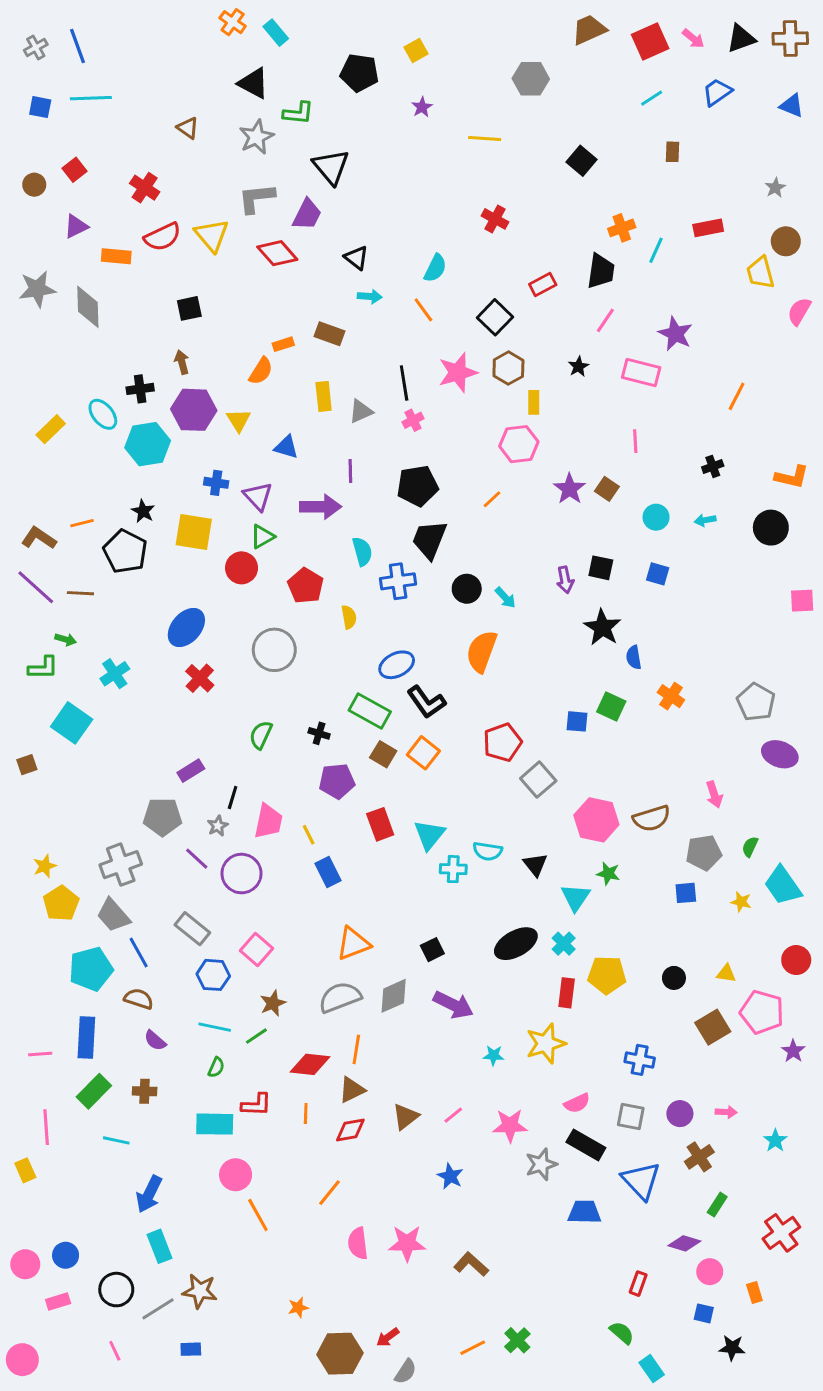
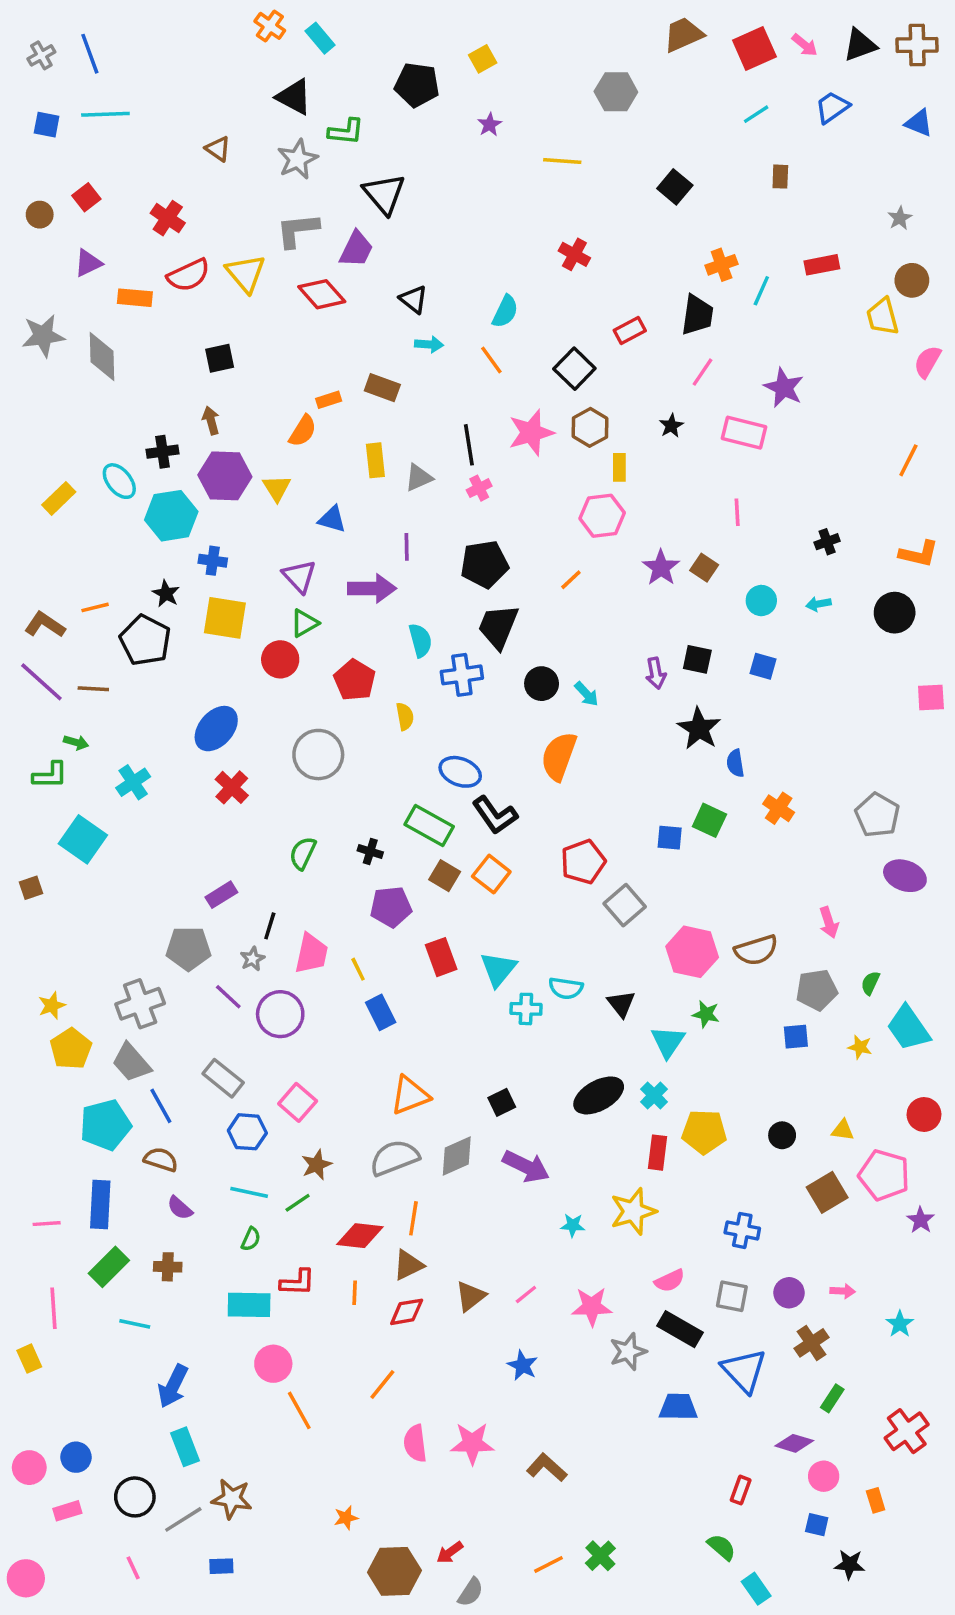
orange line: (737, 396) -> (908, 460), moved
blue cross: (216, 483) -> (213, 561), moved
blue ellipse: (397, 665) -> (460, 772), turned 48

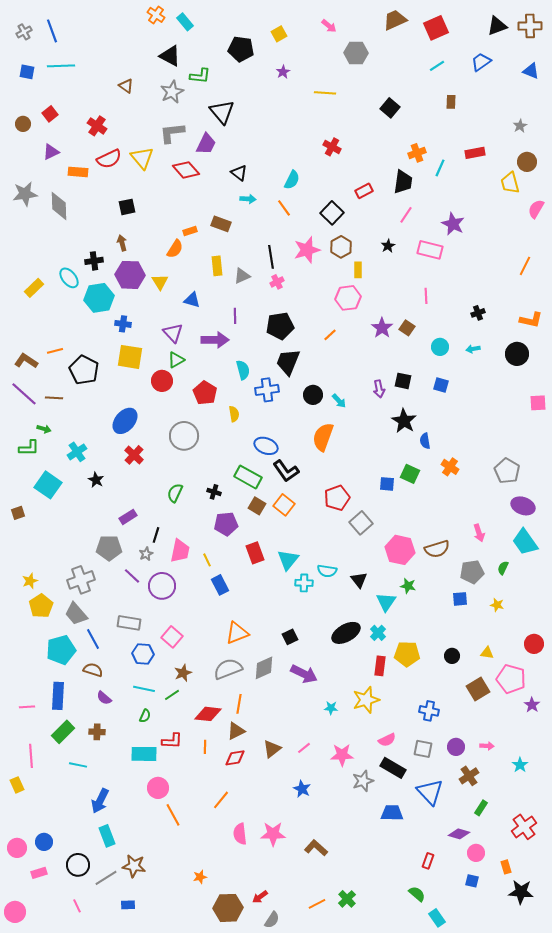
pink arrow: (805, 45) -> (329, 26), moved
black star: (166, 594) -> (96, 480), moved
cyan trapezoid: (908, 1028) -> (525, 542), moved
gray rectangle: (223, 1078) -> (129, 623), turned -30
black star: (850, 1564) -> (521, 892), moved, size x1.4

